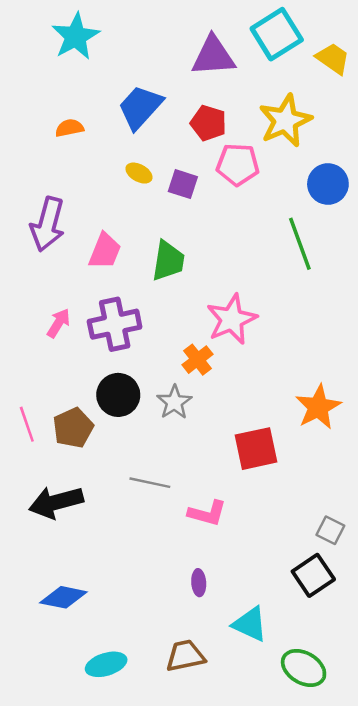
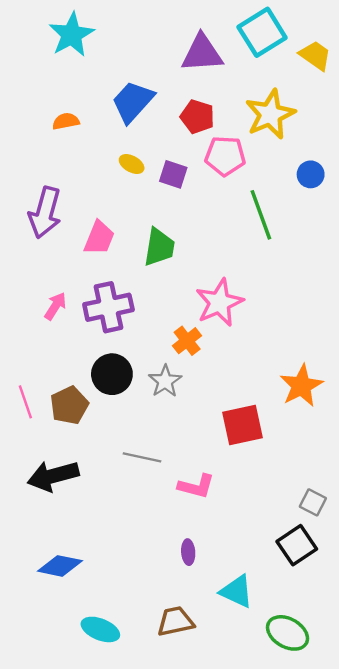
blue circle: (328, 184) -> (311, 174), size x0.7
green line: (300, 244) -> (261, 215), moved
cyan ellipse: (106, 664) -> (100, 629), turned 39

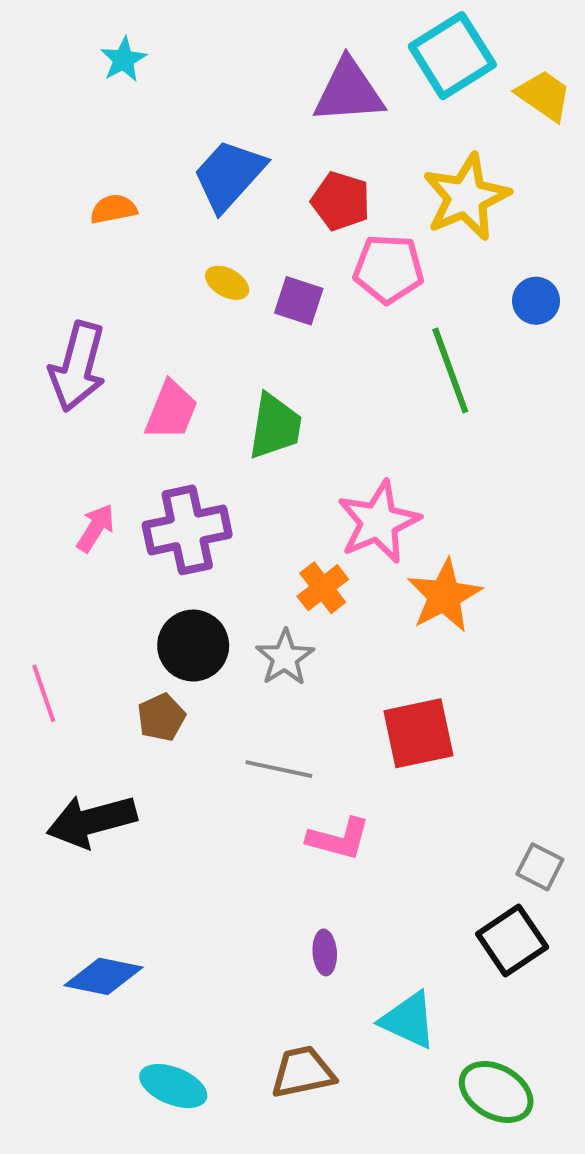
cyan star: (72, 35) -> (123, 60), size x0.6
orange star: (301, 386) -> (444, 596), moved
brown pentagon: (69, 405) -> (161, 717), moved, size x0.7
gray line: (142, 457) -> (279, 769), moved

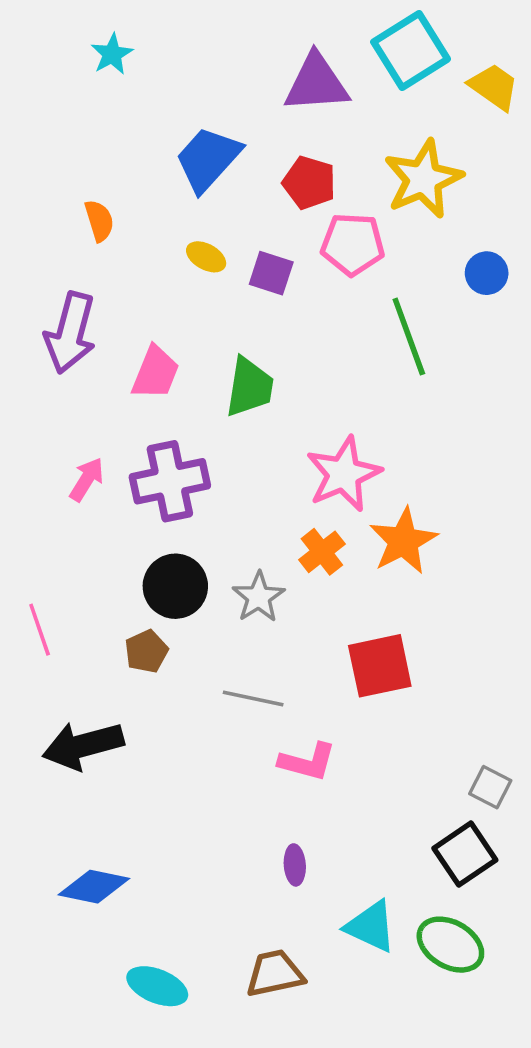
orange semicircle: (113, 209) -> (99, 221), moved, turned 84
orange cross: (323, 588) -> (322, 552), moved
green ellipse: (496, 1092) -> (450, 945), moved

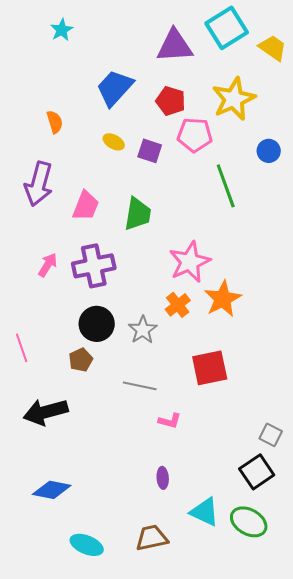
pink L-shape: (307, 762) -> (170, 421), size x0.7

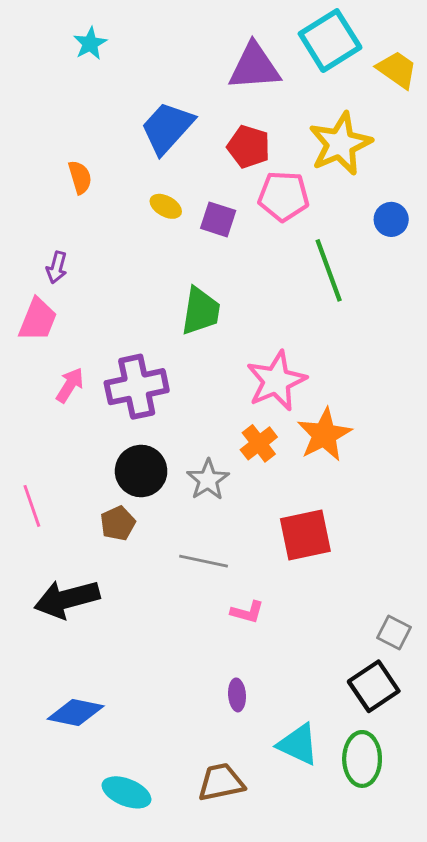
purple arrow: (39, 184) -> (57, 267), size x0.5
pink trapezoid: (86, 206) -> (38, 320), moved
green ellipse: (249, 522) -> (362, 759), turned 60

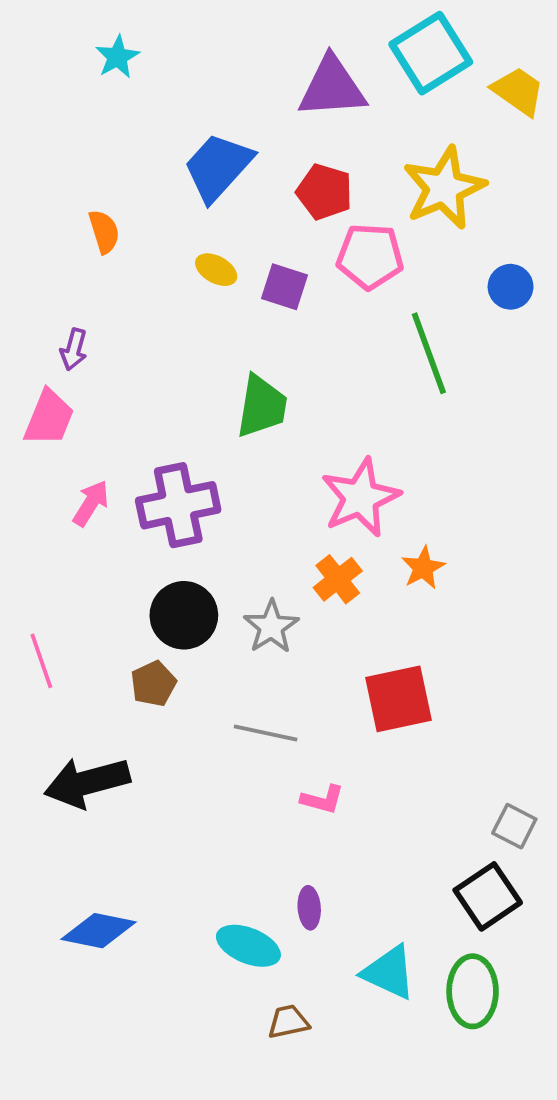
orange star: (324, 435) -> (423, 568), size x0.6
brown trapezoid: (221, 782) -> (288, 1022), size x0.7
cyan ellipse: (126, 792) -> (248, 946), moved

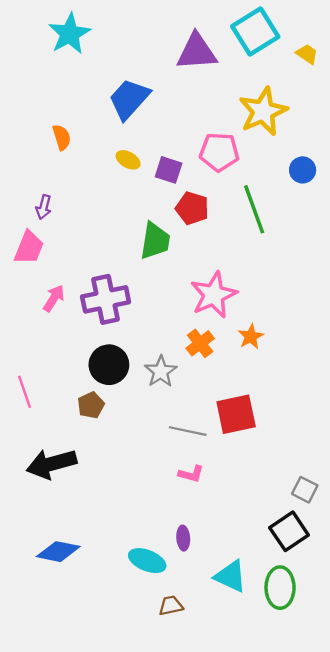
cyan star: (117, 57) -> (70, 34), size x1.6
yellow trapezoid: (518, 91) -> (307, 54), size x0.7
red pentagon: (324, 192) -> (192, 208), moved
gray line: (266, 733) -> (188, 431), moved

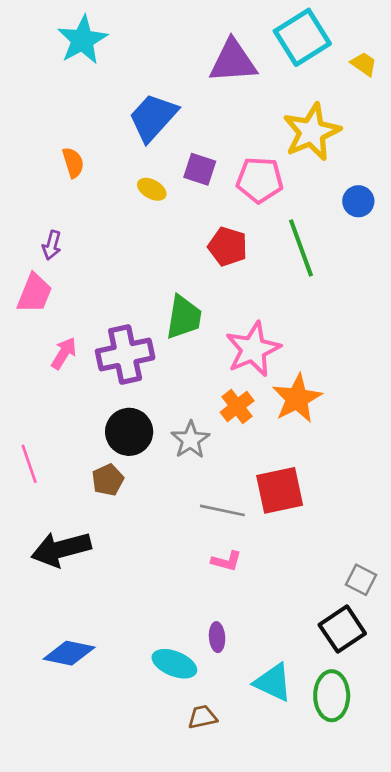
purple square: (169, 170) -> (200, 169), moved
green trapezoid: (155, 241) -> (184, 317), moved
orange star: (251, 337) -> (297, 399), size x1.6

